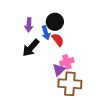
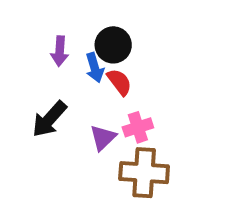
black arrow: (31, 48) -> (49, 119), moved
purple triangle: (59, 70) -> (103, 138), moved

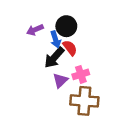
purple arrow: (60, 51) -> (35, 30), turned 63
black arrow: (49, 119) -> (54, 58), moved

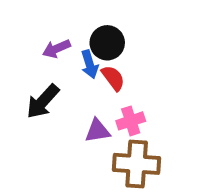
black arrow: (54, 58) -> (43, 101), moved
purple triangle: (60, 80) -> (97, 131), turned 35

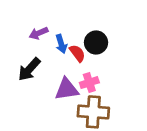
black circle: (107, 43) -> (96, 42), moved
purple triangle: (97, 131) -> (67, 89), size x1.4

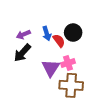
purple arrow: (39, 33) -> (23, 35), moved
purple triangle: (67, 89) -> (51, 68), turned -48

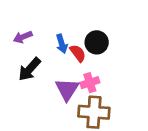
purple arrow: (23, 35) -> (23, 37), moved

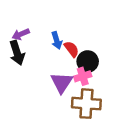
black circle: (97, 42) -> (88, 61), moved
black arrow: (30, 69) -> (17, 53), moved, turned -60

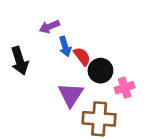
purple arrow: (21, 34) -> (49, 27), moved
pink cross: (83, 76) -> (125, 88), moved

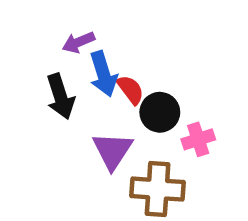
blue arrow: (65, 46) -> (103, 74), size x1.4
black arrow: (20, 61) -> (60, 96), moved

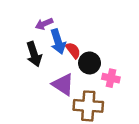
pink cross: (198, 139) -> (111, 78), turned 30
purple triangle: (112, 151) -> (63, 84), turned -30

